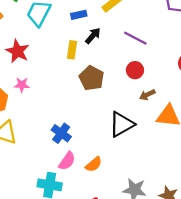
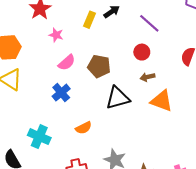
brown pentagon: (92, 78) -> (99, 66), moved, turned -30
pink star: (22, 85) -> (56, 35), moved
pink semicircle: (67, 161) -> (67, 63), moved

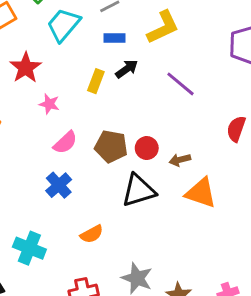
red circle: (142, 52) -> (147, 148), moved

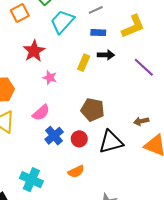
black arrow: (127, 69) -> (106, 55), turned 35
pink semicircle: (65, 143) -> (41, 113), moved
red circle: (147, 148) -> (79, 139), moved

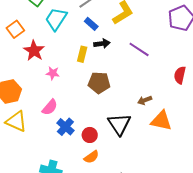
orange square: (20, 13) -> (15, 29), moved
blue rectangle: (98, 33) -> (91, 24), turned 48
brown pentagon: (93, 110) -> (99, 83), moved
red circle: (79, 139) -> (90, 135), moved
black triangle: (111, 142) -> (119, 124), turned -40

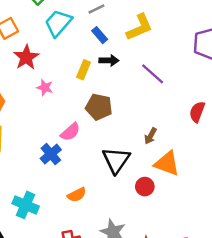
brown arrow: (145, 100) -> (151, 136), turned -48
pink semicircle: (50, 107) -> (70, 132), moved
red circle: (90, 135) -> (145, 187), moved

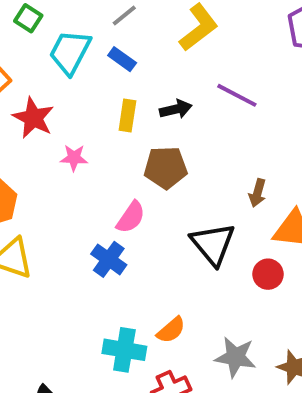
blue rectangle: (100, 35) -> (122, 59), moved
black arrow: (109, 60) -> (176, 109), moved
orange semicircle: (77, 195) -> (171, 330), moved
cyan cross: (26, 205) -> (124, 350), moved

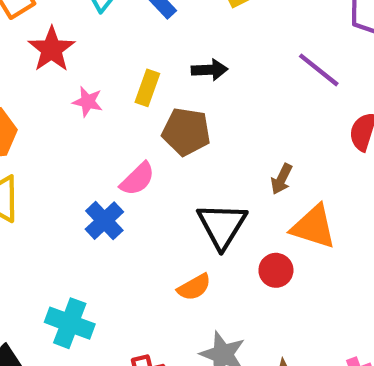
purple line: (237, 95) -> (319, 70), moved
yellow rectangle: (127, 115) -> (147, 88), moved
orange semicircle: (171, 330) -> (194, 287), moved
cyan cross: (124, 350) -> (70, 323), moved

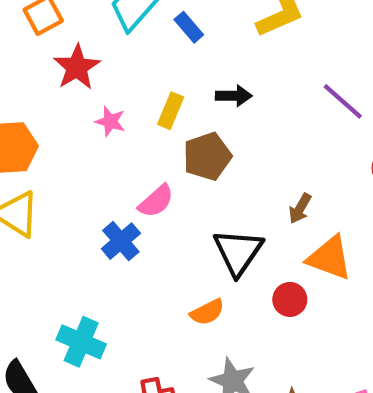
brown pentagon: (186, 132) -> (207, 156), turned -30

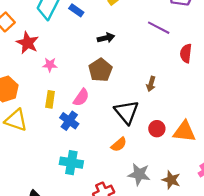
yellow rectangle: (171, 111) -> (50, 99), moved
orange triangle: (330, 258) -> (184, 132), moved
cyan cross: (81, 342) -> (71, 163), moved

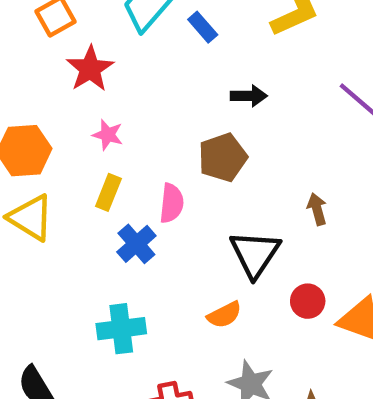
pink star: (50, 65) -> (108, 135), moved
brown arrow: (151, 84) -> (317, 209), turned 136
pink semicircle: (81, 97) -> (172, 203), turned -42
cyan cross: (71, 163) -> (121, 329), turned -30

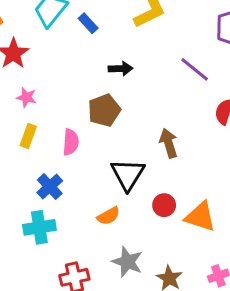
brown arrow: (317, 209) -> (169, 143), size x1.4
blue cross: (136, 244) -> (50, 187), moved

